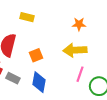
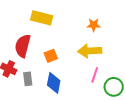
yellow rectangle: (27, 17) -> (42, 18), size x1.5
gray rectangle: (13, 78) -> (28, 79), turned 56

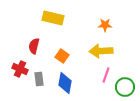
red semicircle: (23, 46) -> (34, 46), size x0.7
orange square: (51, 56) -> (62, 56), turned -32

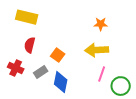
yellow rectangle: (53, 18) -> (27, 17), moved
gray rectangle: (39, 79) -> (41, 72), moved, turned 64

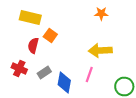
orange star: (101, 24) -> (101, 14), moved
orange square: (58, 55) -> (50, 36), moved
pink line: (102, 74) -> (89, 74), moved

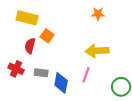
gray rectangle: (44, 72) -> (41, 73), turned 40

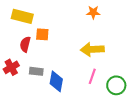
orange square: (47, 36) -> (42, 34), turned -32
red cross: (16, 69) -> (11, 67), turned 35
pink line: (86, 75) -> (92, 76), moved

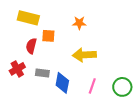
orange star: (93, 12) -> (79, 23), moved
yellow arrow: (92, 49) -> (84, 55), moved
pink line: (92, 76) -> (92, 86), moved

